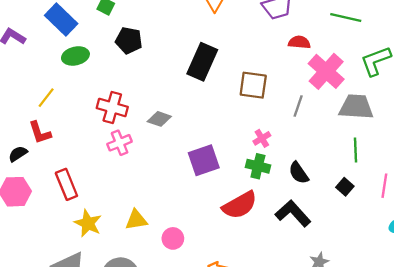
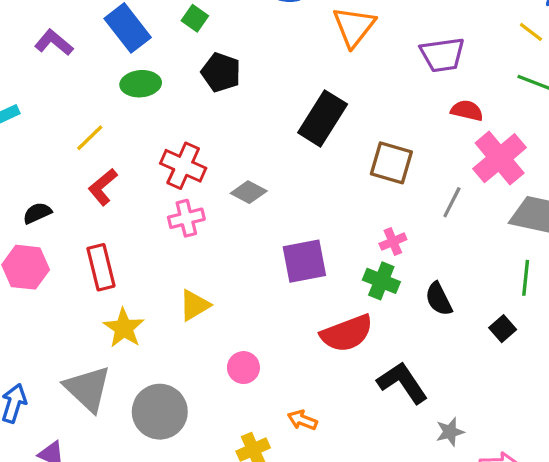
red L-shape: (40, 133) -> (103, 187), moved, turned 60
black L-shape: (293, 213) -> (402, 383), moved
yellow triangle: (136, 220) -> (194, 305), moved, turned -30

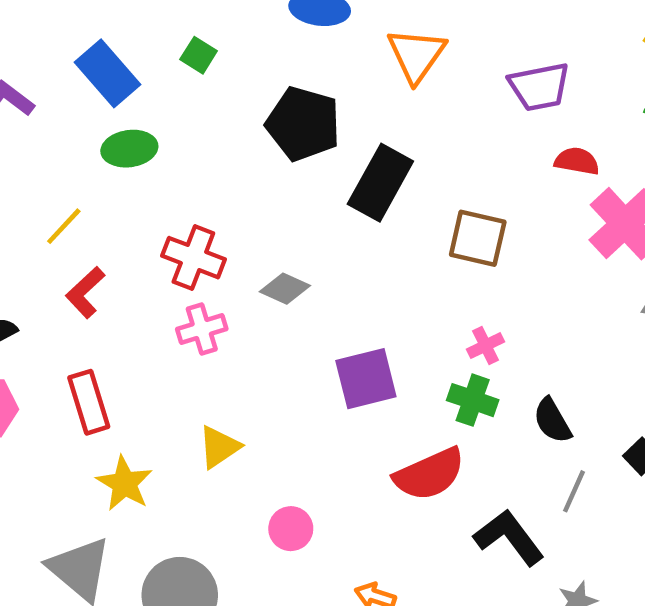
black pentagon: (221, 72) -> (303, 124), moved, size x1.4
gray line: (452, 202) -> (574, 491), moved

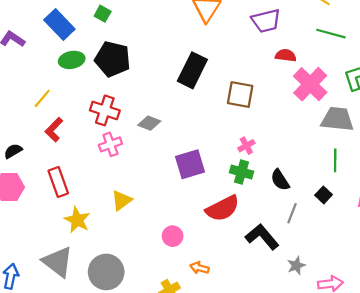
black pentagon: (303, 124) -> (113, 59), moved
pink circle: (291, 529) -> (173, 236), moved

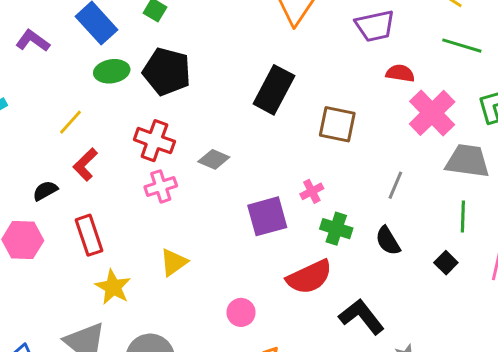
pink cross: (246, 146) -> (312, 191), moved
black semicircle: (13, 151) -> (45, 191), moved
gray line: (292, 213) -> (395, 185), moved

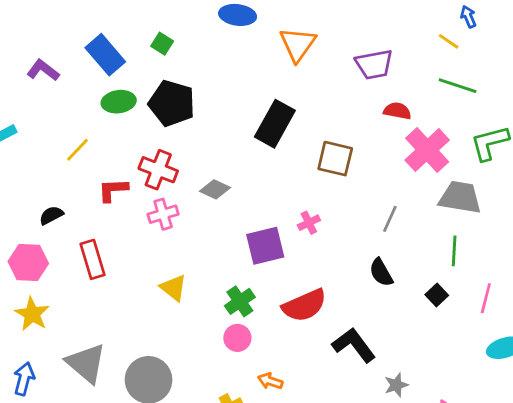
red L-shape: (85, 164) -> (113, 190), moved, turned 40
green cross: (336, 229) -> (240, 301), moved, turned 36
yellow triangle: (174, 262) -> (174, 288), turned -48
yellow star: (113, 287) -> (32, 314), moved

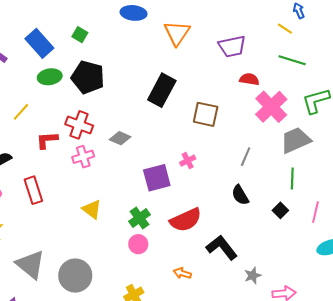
gray trapezoid: (460, 197) -> (296, 140), turned -32
orange arrow: (270, 381) -> (182, 273), moved

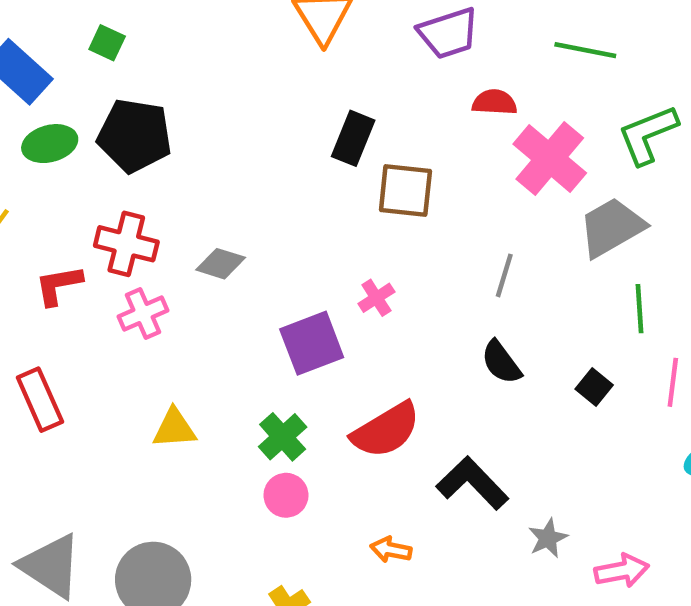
black rectangle: (162, 90) -> (353, 138), moved, size x0.7
green line: (292, 179) -> (640, 309), moved
yellow triangle: (92, 209) -> (174, 428), turned -35

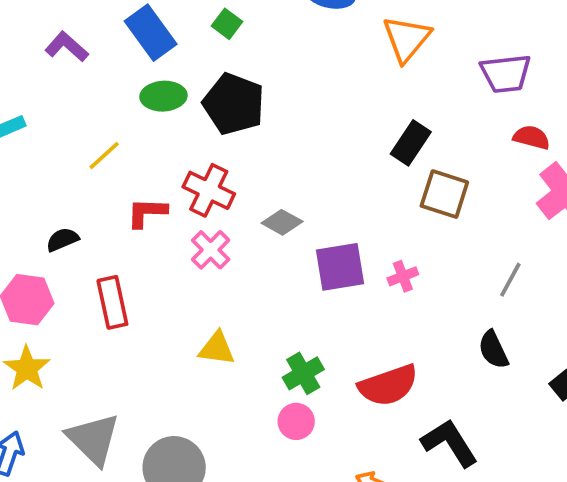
pink cross: (143, 314) -> (211, 250), turned -33
purple square: (312, 343) -> (340, 267), moved

